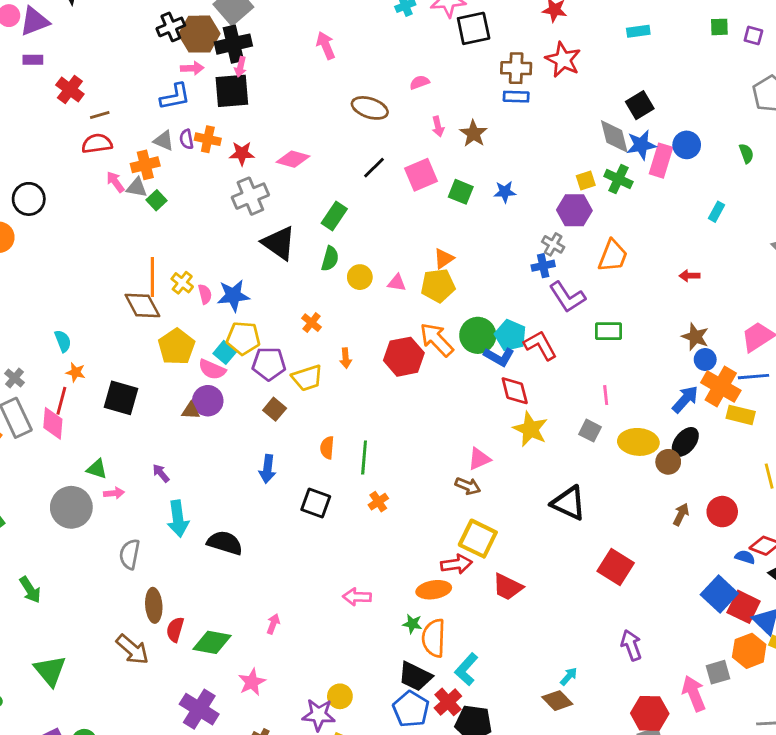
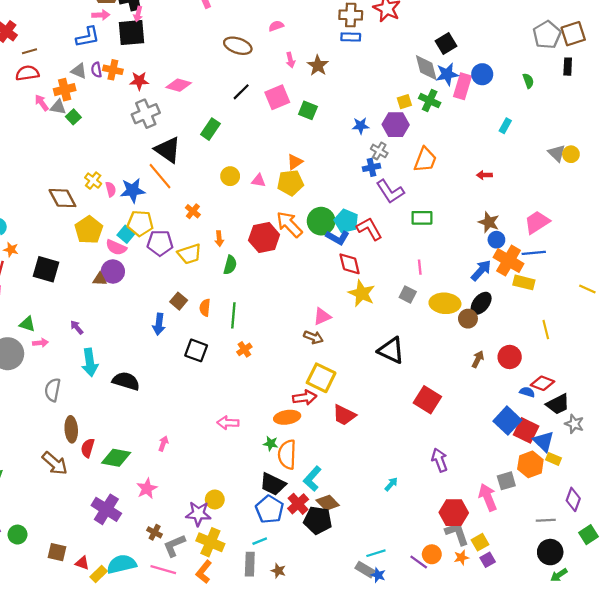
blue star: (505, 192) -> (361, 126), moved
green semicircle: (330, 259) -> (230, 265), moved
orange line: (152, 277) -> (160, 176), moved, turned -40
brown square: (275, 409) -> (179, 301), moved
brown diamond: (557, 701) -> (328, 503), moved

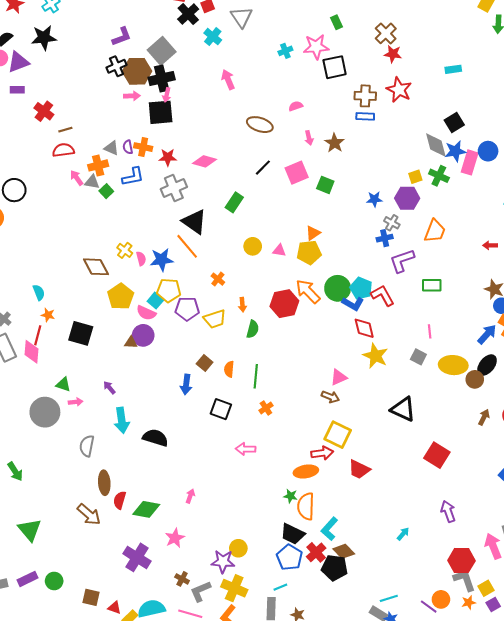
blue L-shape: (88, 37) -> (133, 177), moved
purple L-shape: (390, 191) -> (402, 261), turned 104
pink arrow: (228, 423) -> (245, 449), moved

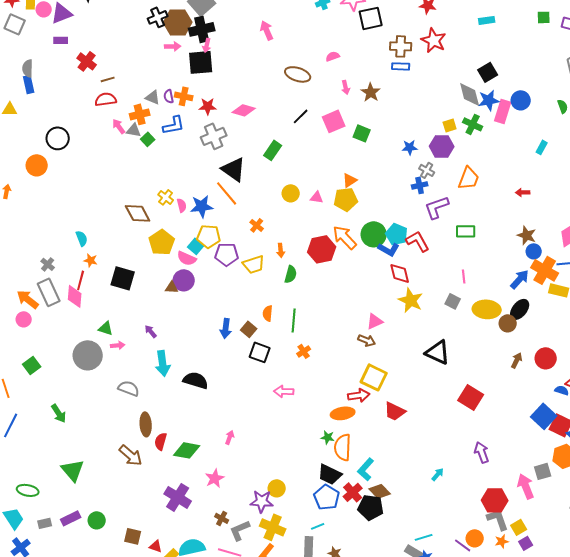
brown square: (205, 363) -> (249, 329), moved
gray semicircle: (87, 446) -> (129, 388), turned 100

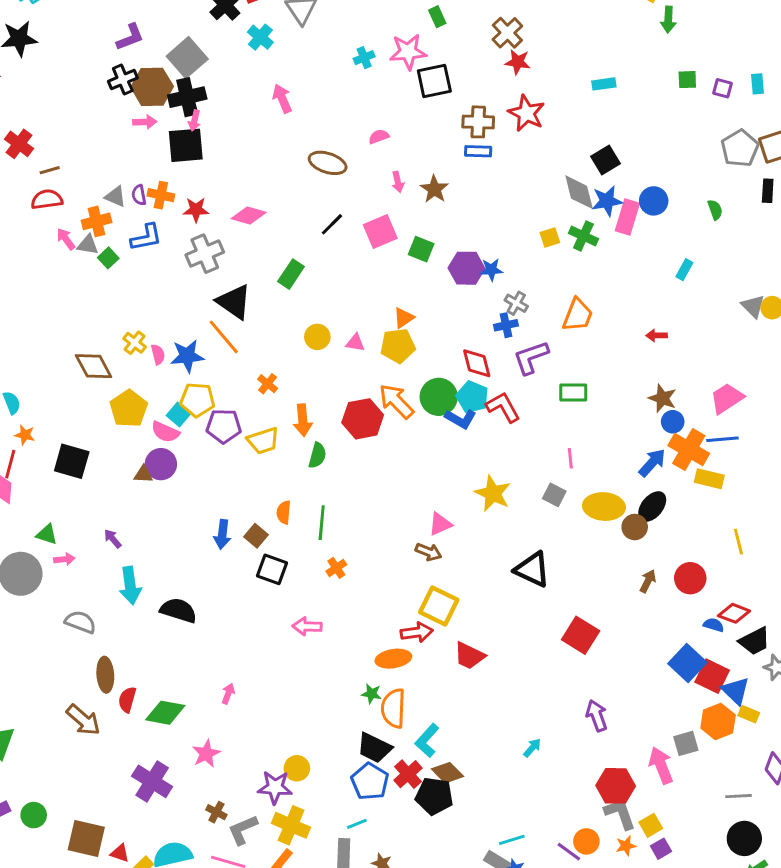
purple hexagon: (442, 146) -> (466, 268), moved
orange arrow: (281, 250) -> (303, 420), size x1.5
red diamond: (400, 273) -> (477, 363), moved
brown square: (133, 536) -> (86, 838), size x1.5

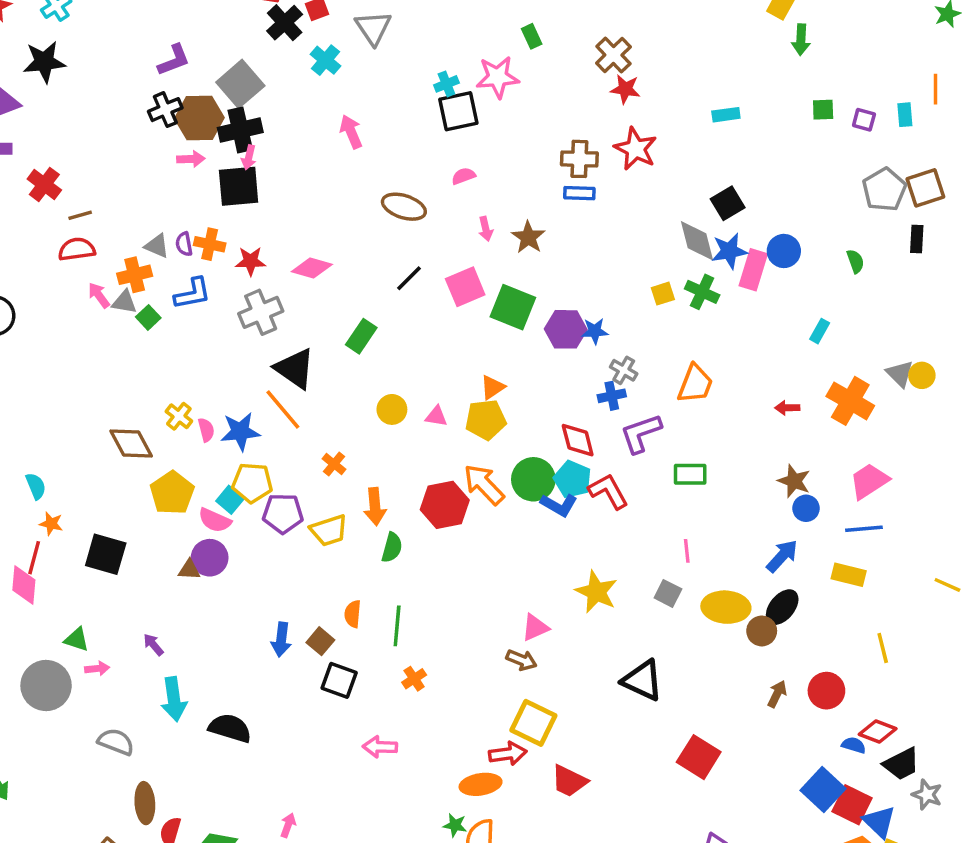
black square: (434, 81) -> (458, 111), moved
green square: (421, 249) -> (513, 307), size x1.5
orange cross: (689, 450) -> (850, 401), moved

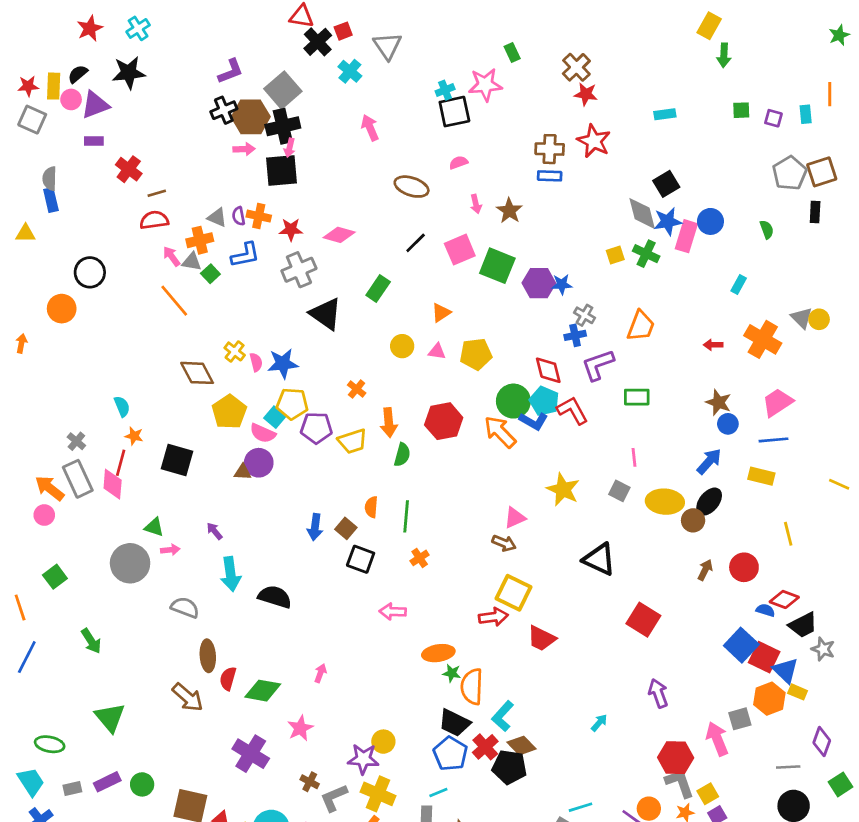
orange triangle: (492, 387) -> (441, 313), moved
orange line: (283, 409) -> (174, 301), moved
orange arrow: (484, 484) -> (500, 432), moved
orange ellipse: (481, 784) -> (438, 653), moved

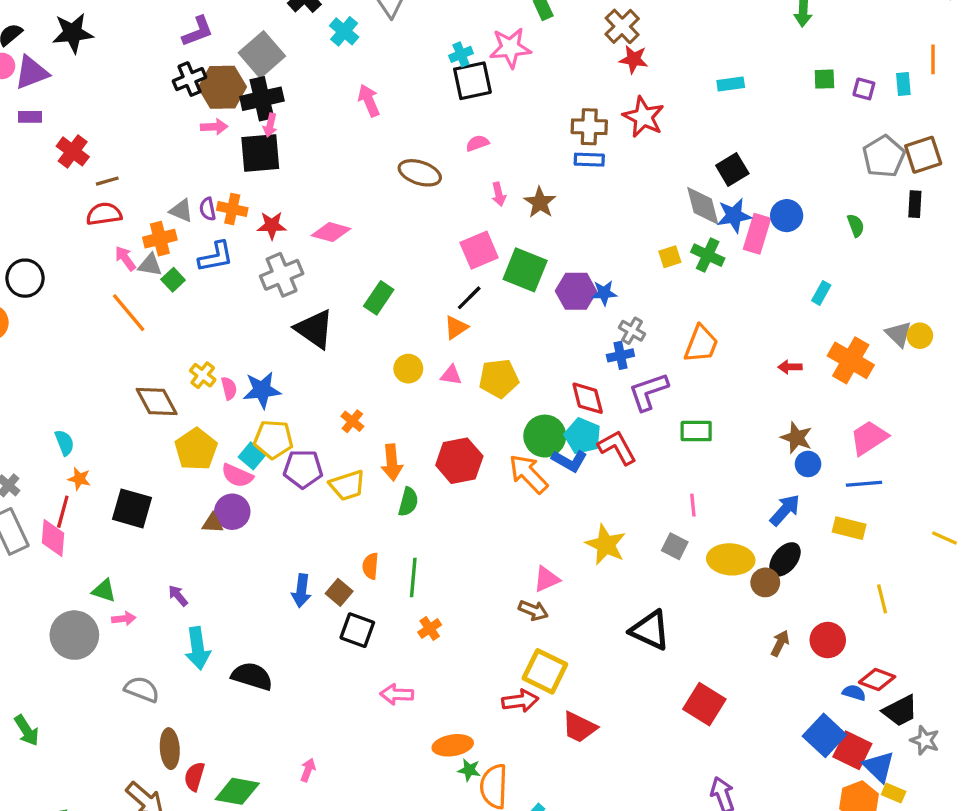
black line: (416, 243) -> (469, 298), moved

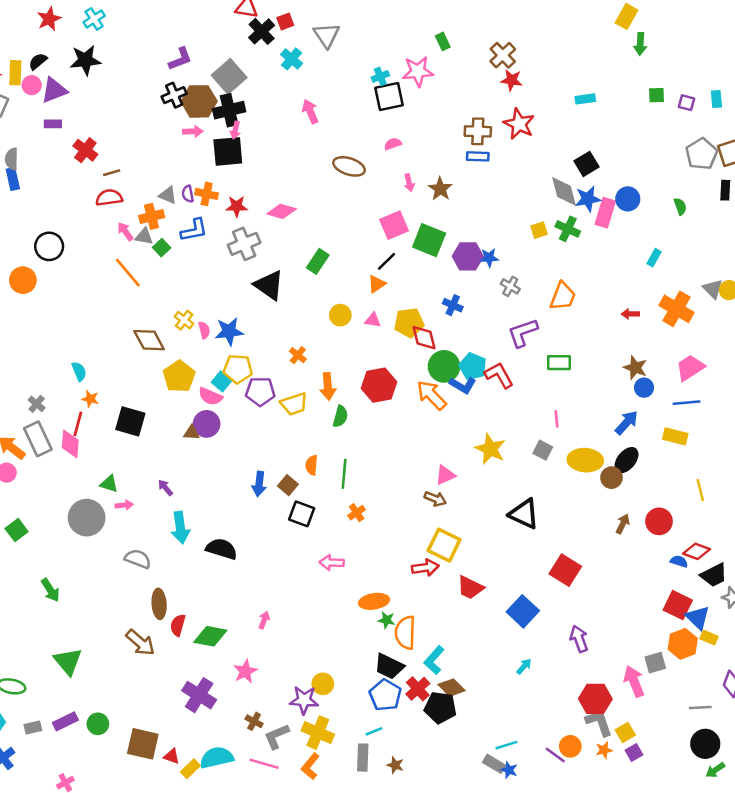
blue cross: (620, 355) -> (453, 305), moved, turned 36
red diamond: (588, 398) -> (424, 338), moved
blue square: (824, 735) -> (523, 611), moved

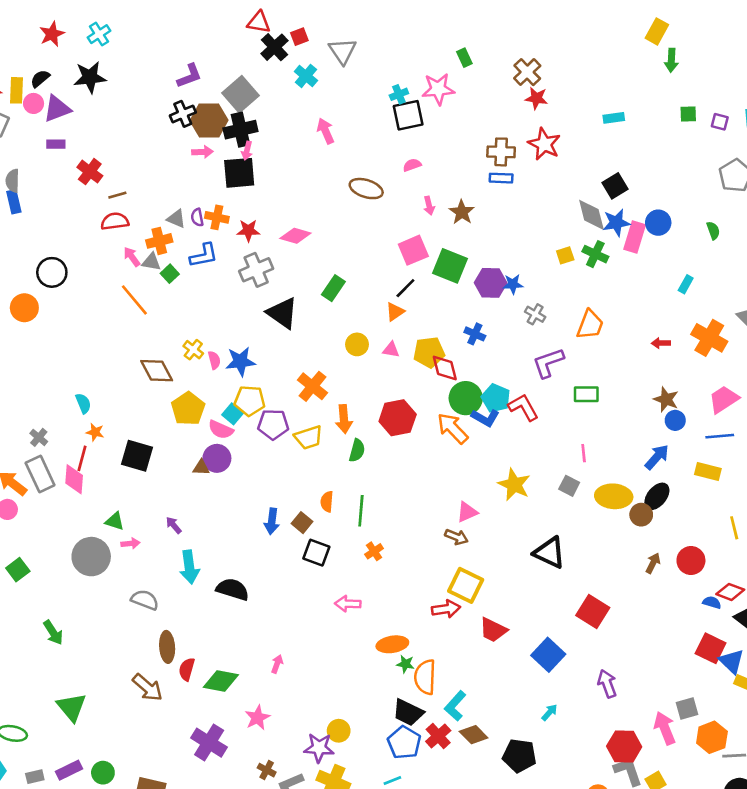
orange cross: (298, 355) -> (312, 386), size x1.6
orange hexagon: (683, 644) -> (712, 737), moved
black pentagon: (440, 708) -> (519, 756), moved

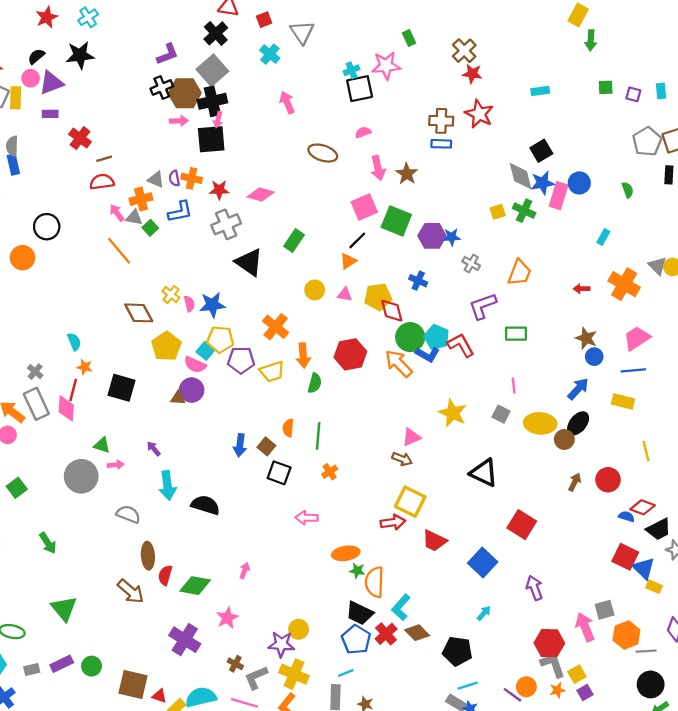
black cross: (274, 47) -> (216, 33), moved
yellow rectangle: (17, 90) -> (16, 98), moved
pink arrow: (429, 206) -> (378, 168), size x1.5

